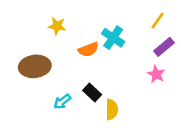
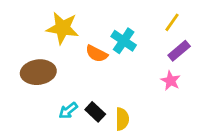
yellow star: (57, 26) -> (62, 28), size x1.6
orange semicircle: (88, 49) -> (97, 54), turned 48
black rectangle: (92, 92) -> (95, 112), moved

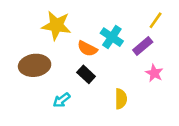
purple rectangle: (179, 51) -> (143, 46), moved
black rectangle: (95, 112) -> (86, 74), moved
yellow semicircle: (122, 119) -> (121, 99), moved

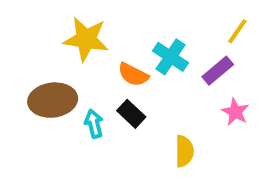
cyan arrow: (62, 100) -> (94, 124), moved, turned 114

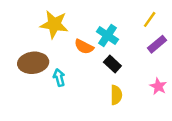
purple rectangle: (218, 71) -> (157, 44), moved
pink star: (235, 112) -> (158, 86), moved
black rectangle: (131, 114) -> (112, 64), moved

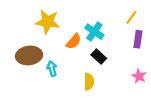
purple rectangle: (157, 44) -> (138, 39), turned -42
orange semicircle: (84, 47) -> (74, 41), turned -77
yellow semicircle: (116, 95) -> (89, 82), moved

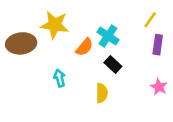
brown ellipse: (29, 55) -> (21, 43), moved

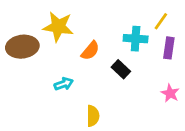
cyan cross: (108, 36) -> (136, 39), moved, turned -30
cyan arrow: (60, 78) -> (64, 84), turned 84
yellow semicircle: (102, 93) -> (93, 116), moved

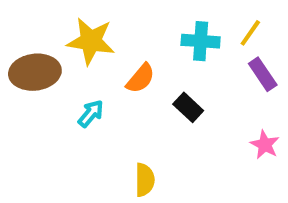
cyan cross: (136, 39) -> (201, 41), moved
purple rectangle: (169, 48) -> (263, 74), turned -42
cyan arrow: (64, 84) -> (91, 114), moved, turned -30

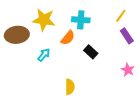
cyan cross: (201, 41) -> (81, 20), moved

